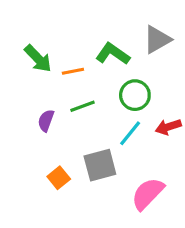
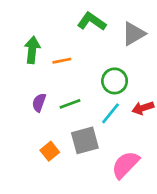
green L-shape: (113, 54) -> (92, 22), moved
green arrow: (38, 59) -> (32, 50), turned -130
green line: (83, 106) -> (70, 104), moved

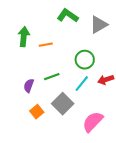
purple semicircle: (39, 103) -> (29, 86), moved
gray square: (85, 140) -> (63, 104), turned -30

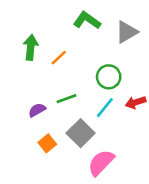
orange line: (46, 45) -> (59, 58), turned -32
purple semicircle: (29, 86) -> (37, 110), turned 40
pink semicircle: (93, 122) -> (101, 163), moved

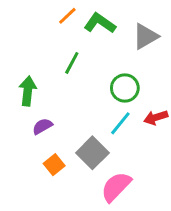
green arrow: (31, 47) -> (28, 91), moved
orange line: (59, 58) -> (67, 16), moved
green line: (66, 99) -> (72, 63), moved, turned -42

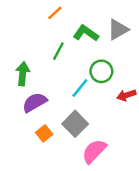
green L-shape: (100, 23) -> (86, 33), moved
cyan line: (120, 123) -> (80, 88), moved
purple semicircle: (42, 126) -> (35, 102), size x1.5

